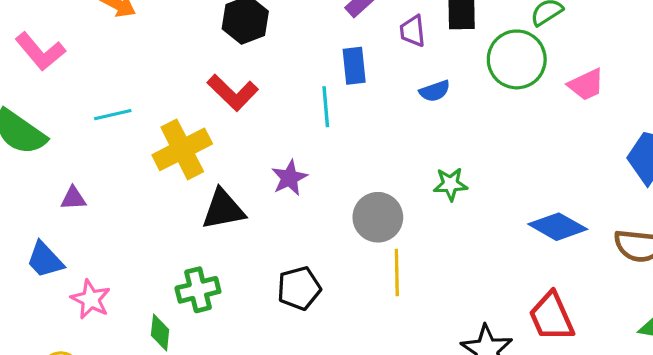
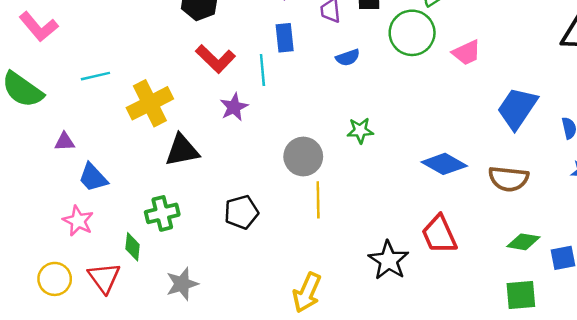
red L-shape: (233, 93) -> (215, 59), moved
purple star: (289, 178) -> (234, 107), moved
blue trapezoid: (45, 260) -> (93, 178), moved

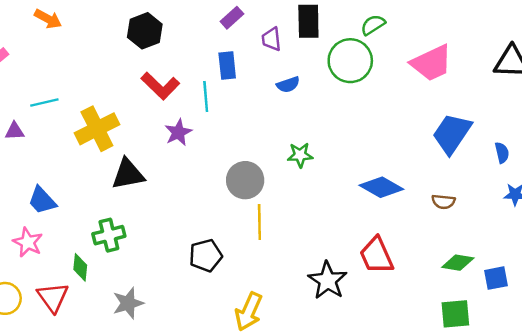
pink trapezoid: (466, 53) -> (431, 63), moved, size x1.5
purple triangle: (65, 142) -> (15, 131), moved
brown semicircle: (509, 179) -> (443, 202), size x0.6
black pentagon: (241, 212) -> (206, 255), moved

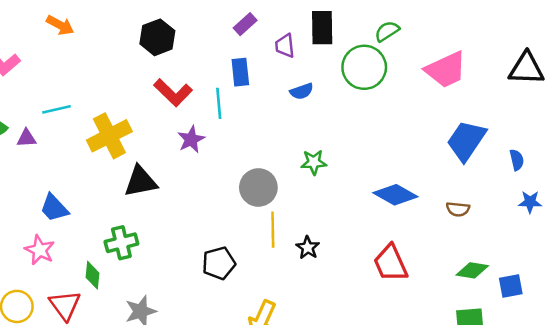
black star: (328, 280) -> (308, 248), moved, size x0.6

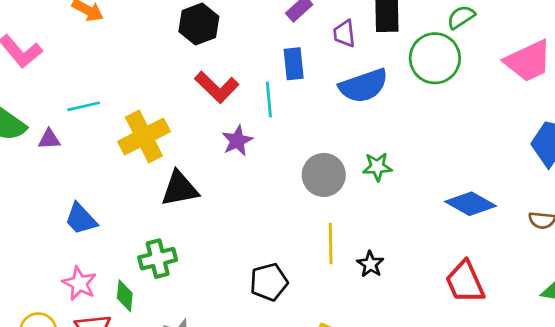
blue semicircle: (302, 91) -> (364, 86), size x1.8
gray circle: (258, 187) -> (324, 175), moved
pink star: (40, 250) -> (79, 283), moved

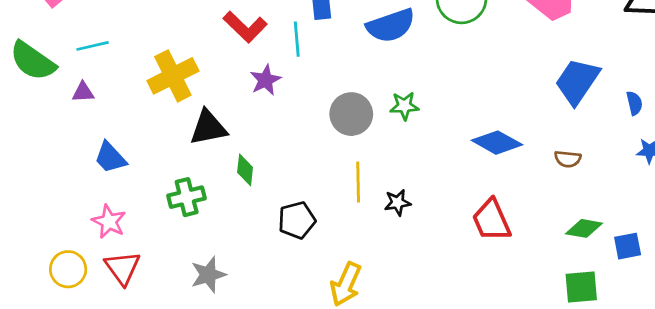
cyan line: (84, 106) -> (93, 46), moved
purple triangle: (49, 139) -> (83, 92), moved
black star: (370, 264) -> (398, 203), turned 30
green diamond: (125, 296) -> (245, 170), moved

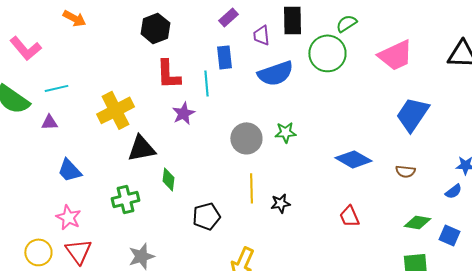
red L-shape: (245, 27) -> (168, 74), turned 44
blue semicircle: (634, 103) -> (453, 191), moved, turned 66
red trapezoid: (491, 220) -> (349, 216), size x0.7
blue square: (628, 246) -> (449, 235), turned 35

